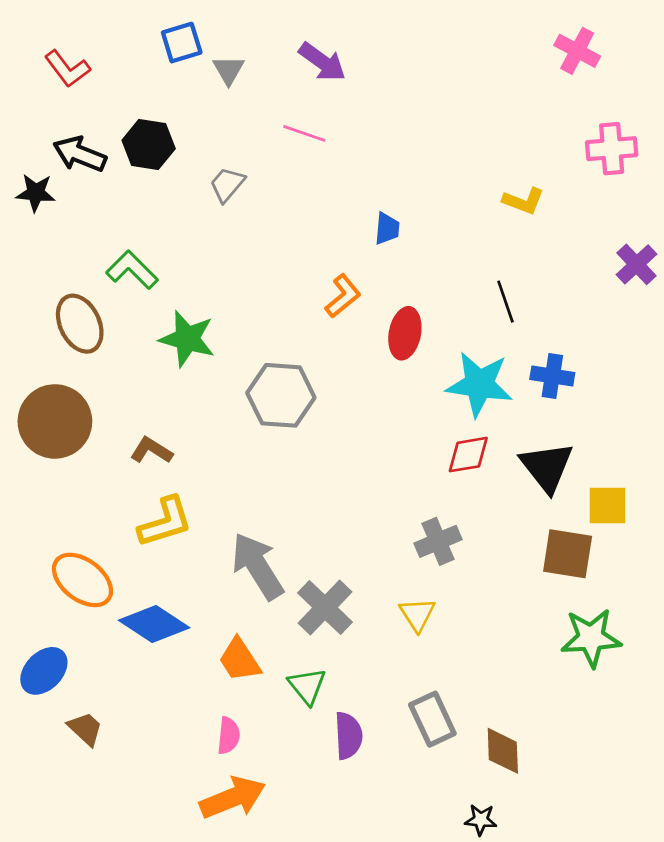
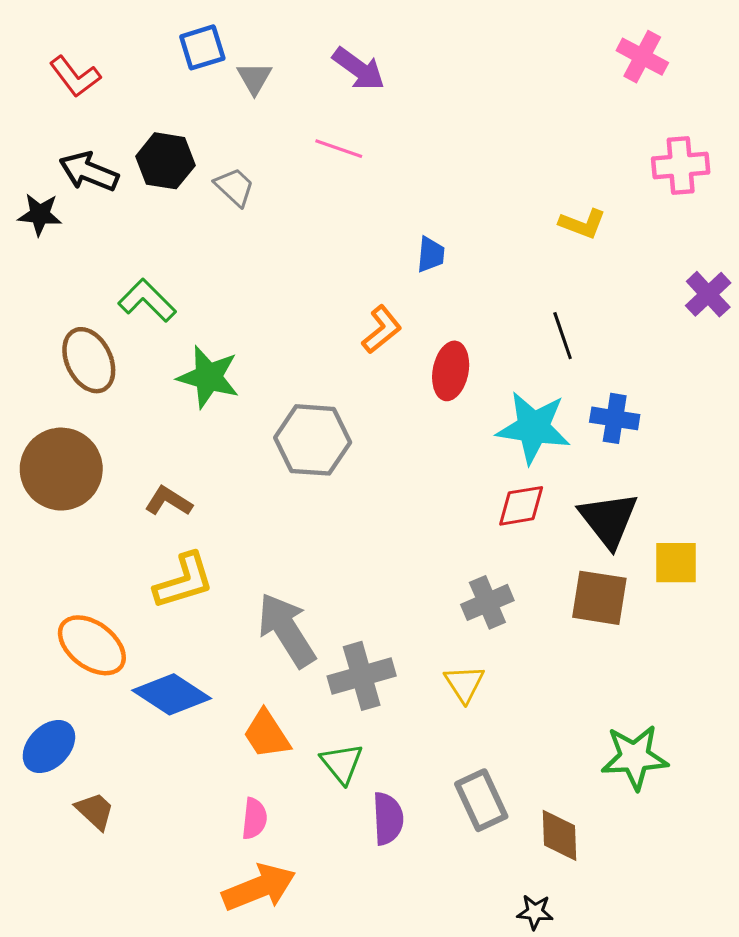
gray trapezoid: (227, 184) -> (234, 187), moved, turned 93
brown square: (568, 554) -> (599, 598), moved
gray cross: (325, 607) -> (362, 676), turned 30
green star: (591, 638) -> (635, 757), moved

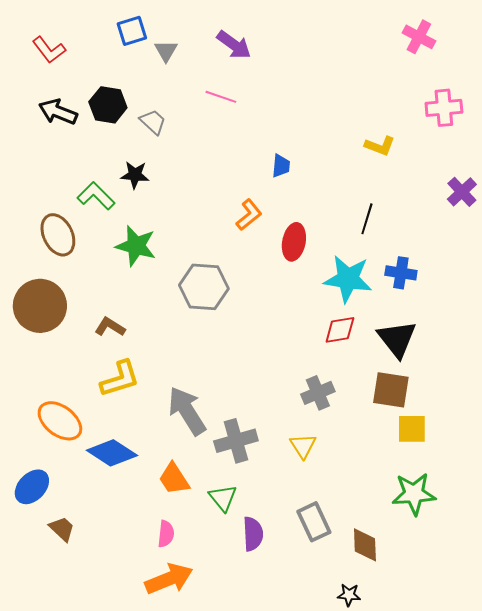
black star: (40, 215) -> (135, 175), moved
black line: (563, 336) -> (367, 219), turned 36
yellow square: (676, 563) -> (412, 429), moved

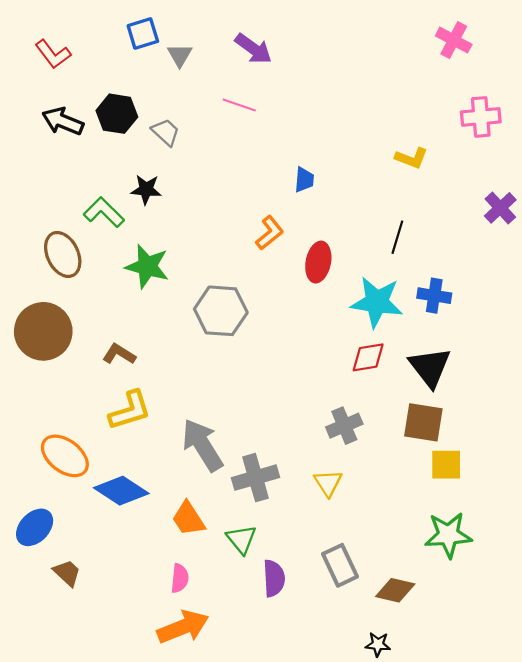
brown diamond: (365, 545) -> (395, 590), turned -75

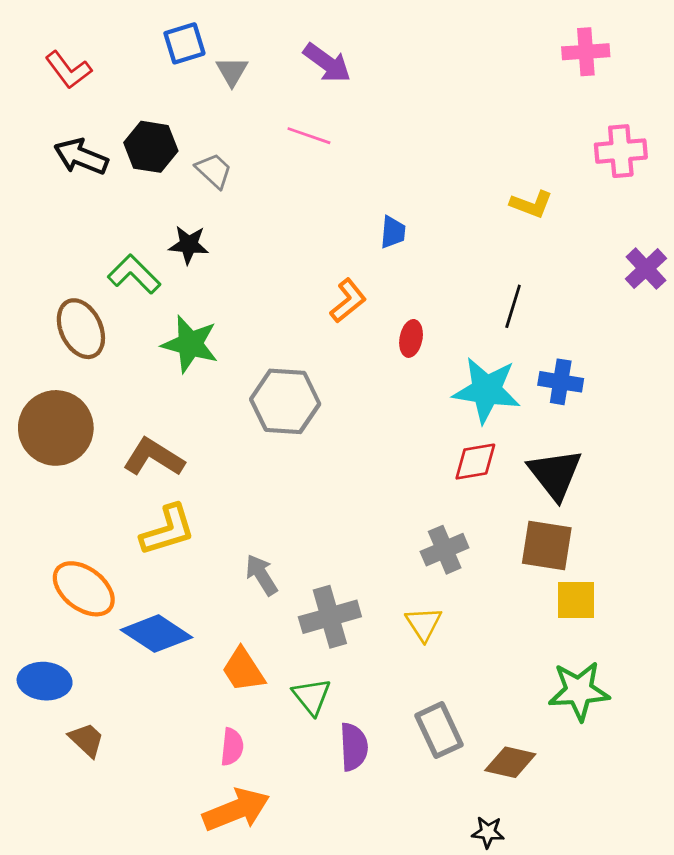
pink cross: (454, 40) -> (586, 52), turned -32
red ellipse: (318, 262) -> (411, 338), size x0.7
brown L-shape: (119, 354) -> (154, 457), size x1.4
gray arrow: (202, 445) -> (261, 575), size x0.6
blue ellipse: (35, 527) -> (45, 681), turned 51

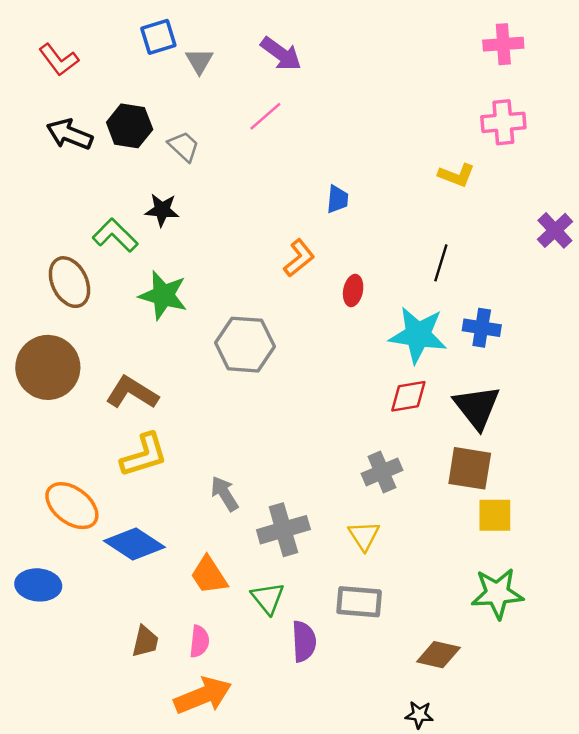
pink line: (309, 136) -> (265, 116), turned -60
pink cross: (621, 151) -> (503, 122), moved
gray rectangle: (439, 730) -> (359, 602), moved, turned -60
brown trapezoid: (87, 740) -> (145, 641), moved, turned 60

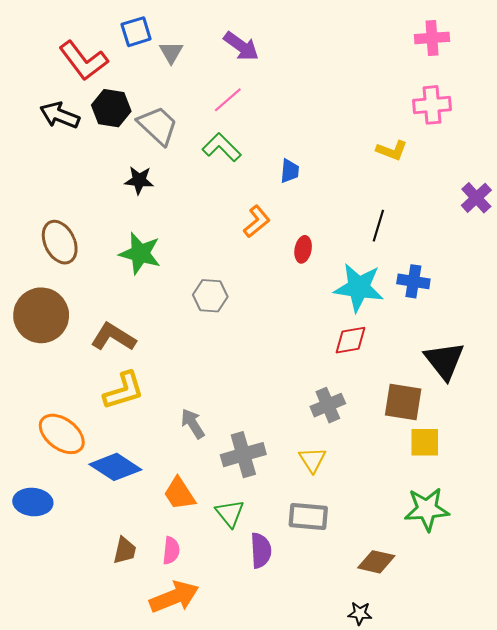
red L-shape: (59, 60) -> (83, 61), moved, size x1.4
gray trapezoid: (184, 146) -> (158, 126), size x1.5
green L-shape: (115, 235) -> (222, 147), moved
gray hexagon: (245, 345) -> (210, 296), size x0.7
black triangle: (477, 407) -> (444, 361), moved

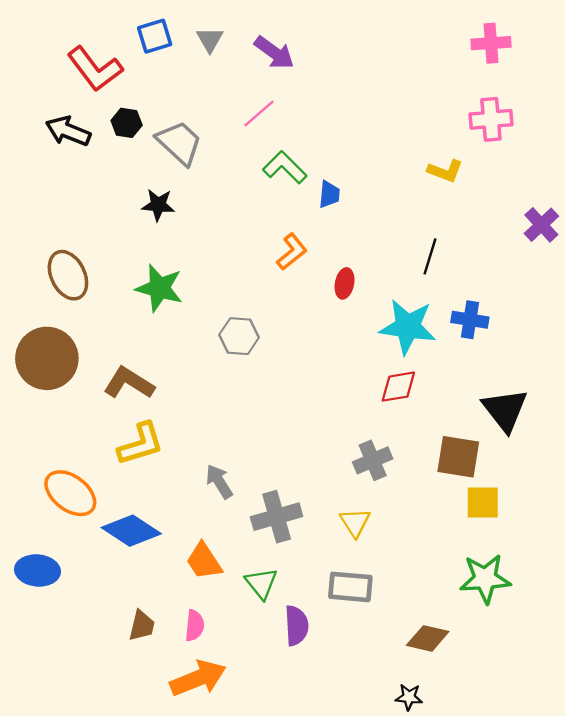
gray triangle: (171, 52) -> (210, 40), moved
black hexagon: (111, 108) -> (127, 123), size x0.7
green L-shape: (222, 147) -> (285, 167), moved

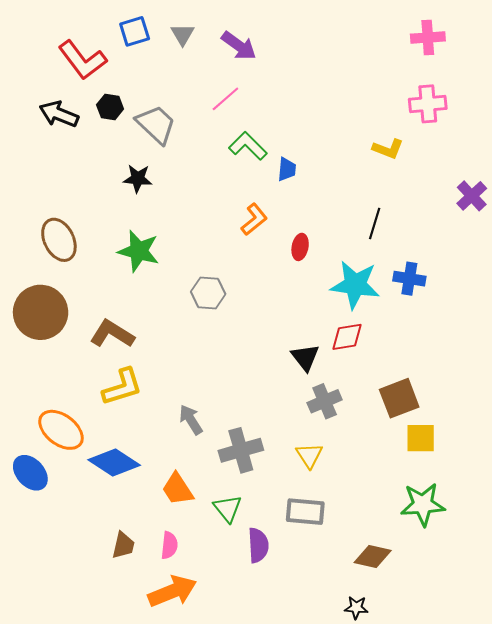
black triangle: (505, 410) -> (305, 357), moved, size x0.7
brown square: (458, 457) -> (399, 398), turned -30
blue ellipse: (38, 570) -> (30, 473), moved, turned 42

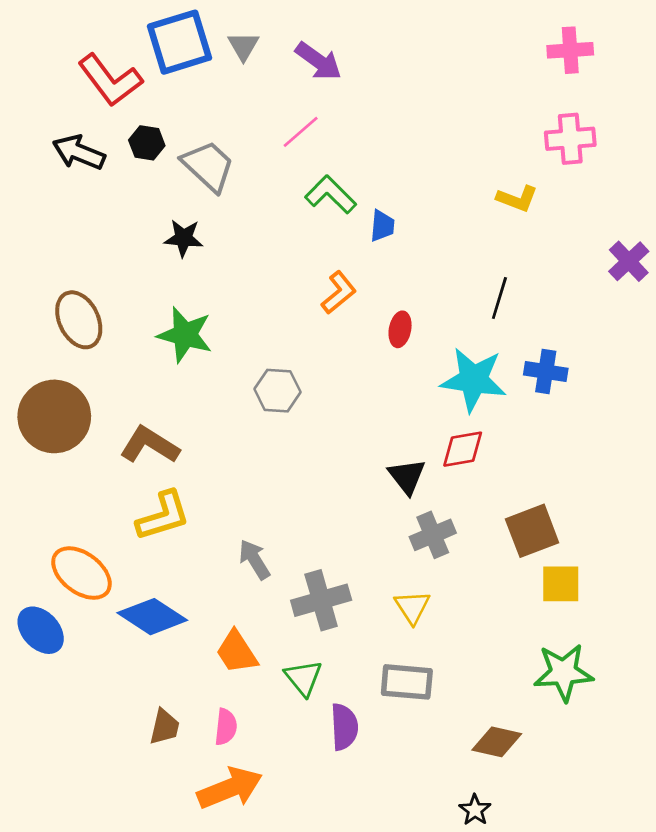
blue square: (135, 31) -> (179, 42), size x1.6
black star: (356, 608) -> (475, 810), turned 30

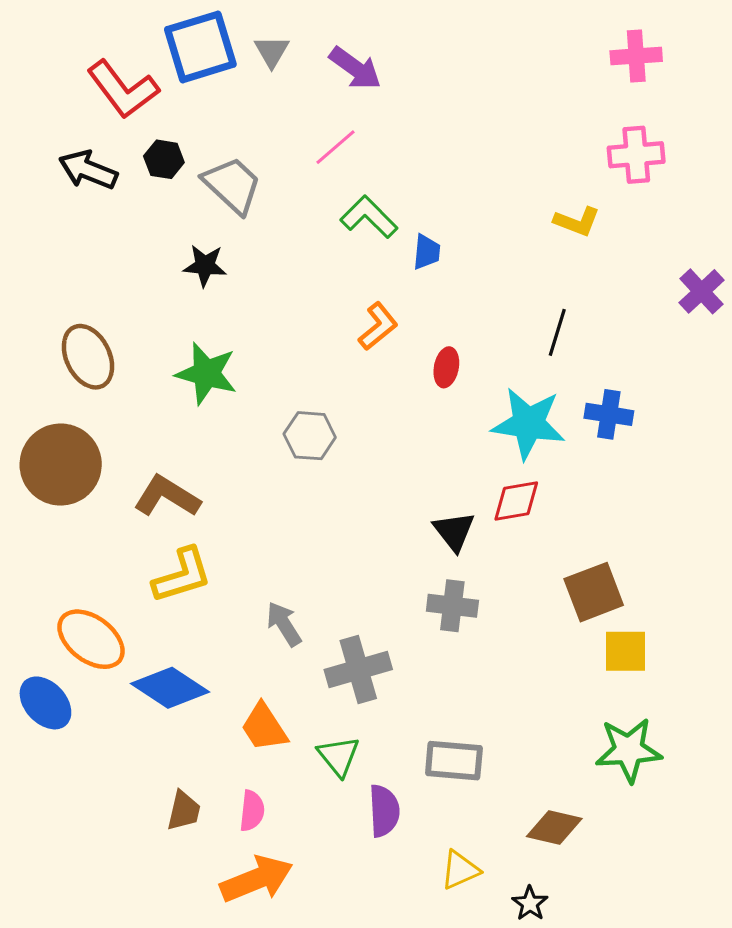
gray cross: (433, 535) -> (452, 606), moved, turned 30
yellow triangle: (412, 607) -> (460, 870), moved, turned 39

